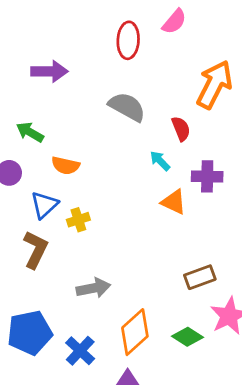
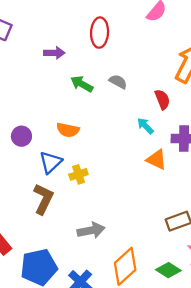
red ellipse: (128, 40) -> (100, 33), moved
purple arrow: (49, 71) -> (54, 53), size x0.7
gray semicircle: (127, 107) -> (118, 82), size x0.6
green arrow: (30, 132) -> (82, 84), moved

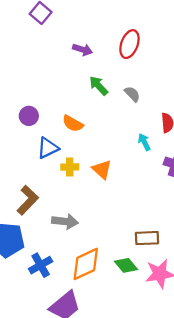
orange triangle: (157, 160) -> (102, 169), moved
brown L-shape: (43, 199) -> (28, 200), moved
green diamond: (168, 270) -> (126, 265), moved

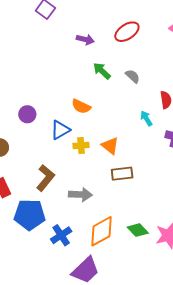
red ellipse: (129, 44) -> (127, 32), turned 40
purple circle: (29, 116) -> (27, 114), moved
brown rectangle: (147, 238) -> (122, 174), moved

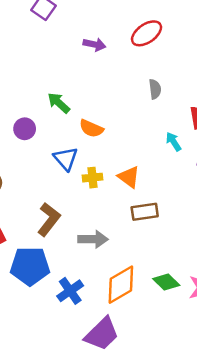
green arrow: (102, 71) -> (59, 103), moved
gray semicircle: (133, 76) -> (155, 89), turned 42
purple circle: (27, 114) -> (25, 129), moved
blue triangle: (60, 130) -> (66, 159), turned -40

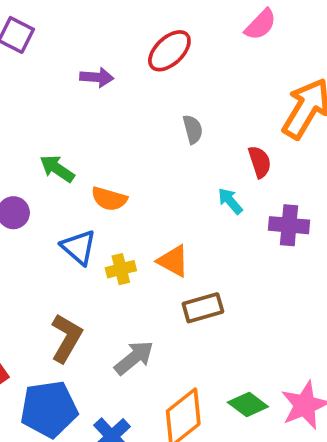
gray arrow: (93, 239) -> (134, 358), turned -32

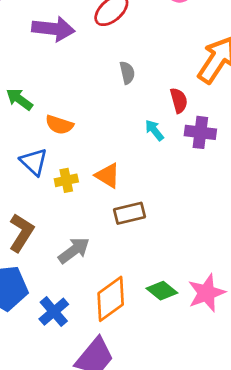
purple arrow: (97, 77) -> (53, 29), size x1.6
purple cross: (289, 225) -> (200, 132), moved

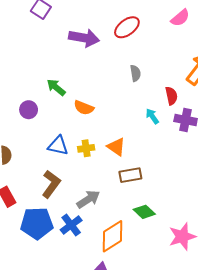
blue triangle: (34, 162) -> (58, 146), moved, turned -35
green diamond: (162, 291) -> (144, 212), moved
blue cross: (54, 312) -> (71, 225), moved

